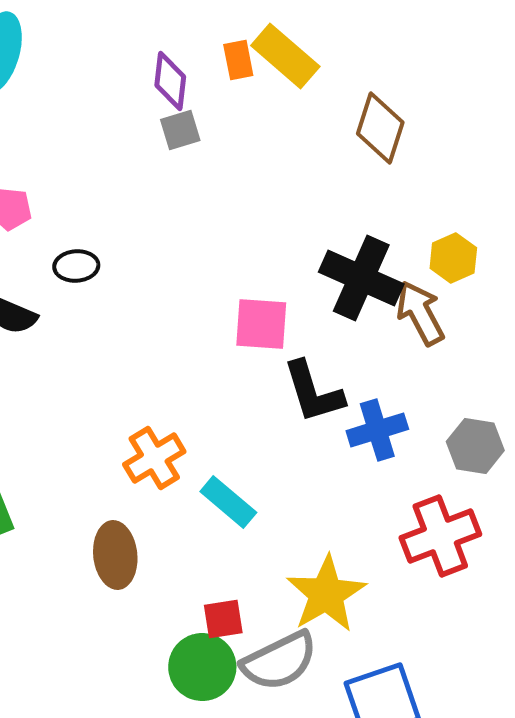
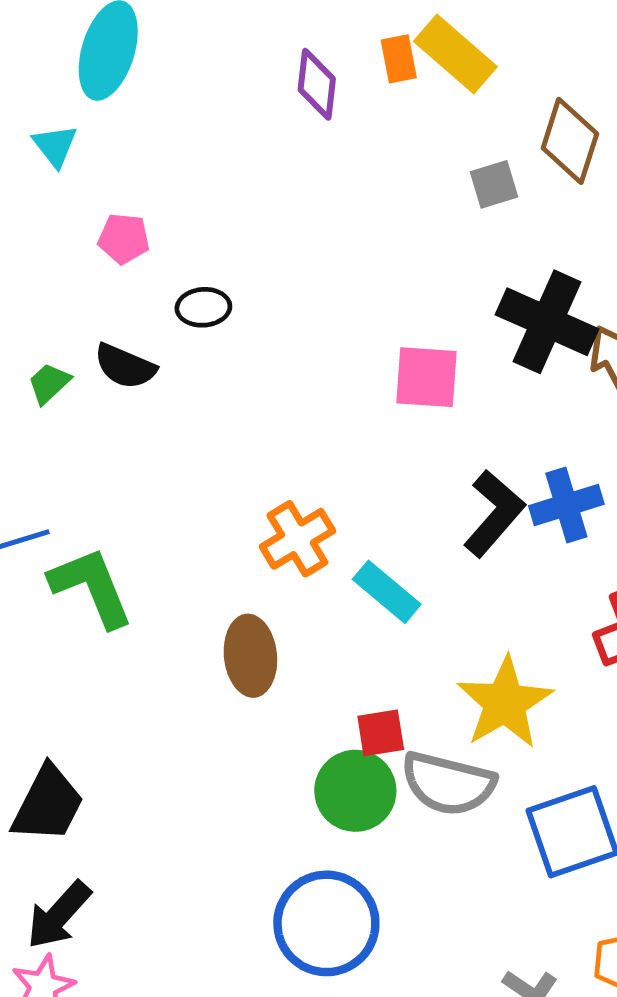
gray square: (180, 130) -> (494, 184), moved
black L-shape: (313, 392) -> (494, 513), moved, turned -122
gray semicircle: (279, 661) -> (448, 784), turned 40

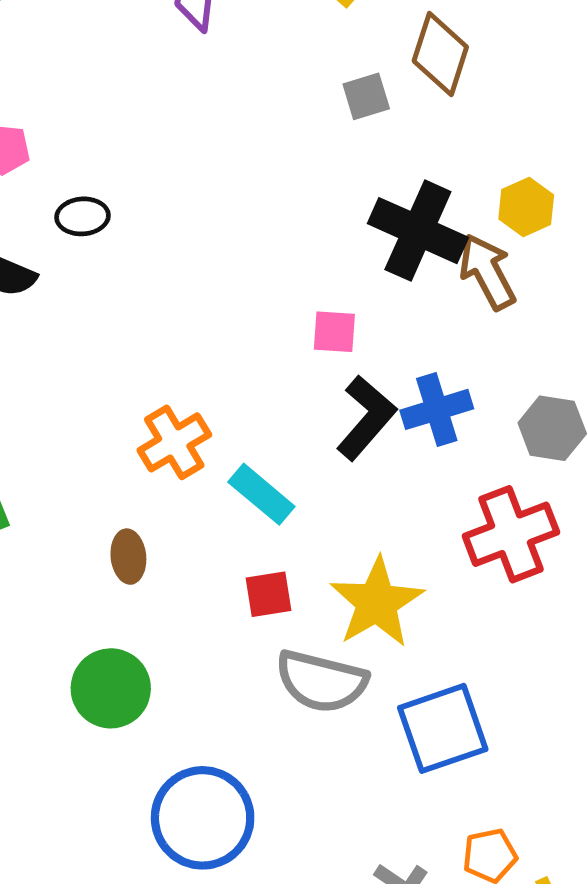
pink square: (426, 377) -> (334, 332), moved, size x0.7
brown ellipse: (250, 656) -> (128, 557), size x0.7
red square: (381, 733) -> (268, 594), moved
green circle: (355, 791) -> (111, 688), moved

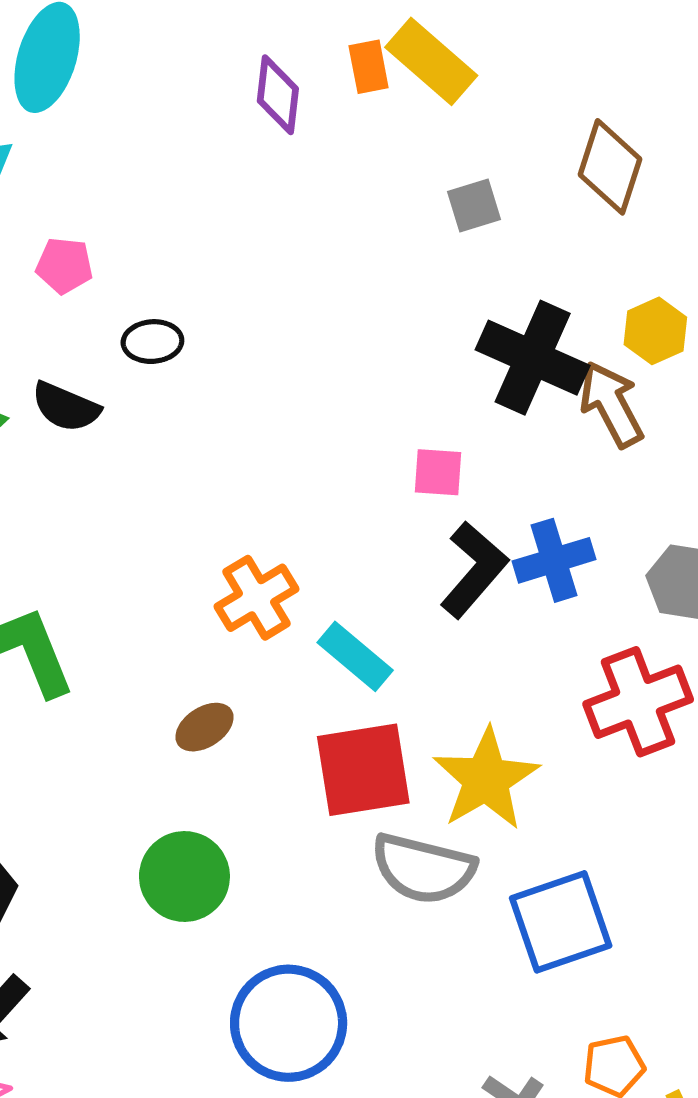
brown diamond: (440, 54) -> (610, 167), moved
brown ellipse: (128, 557) -> (204, 727), turned 63
red square: (268, 594) -> (363, 770), size x1.8

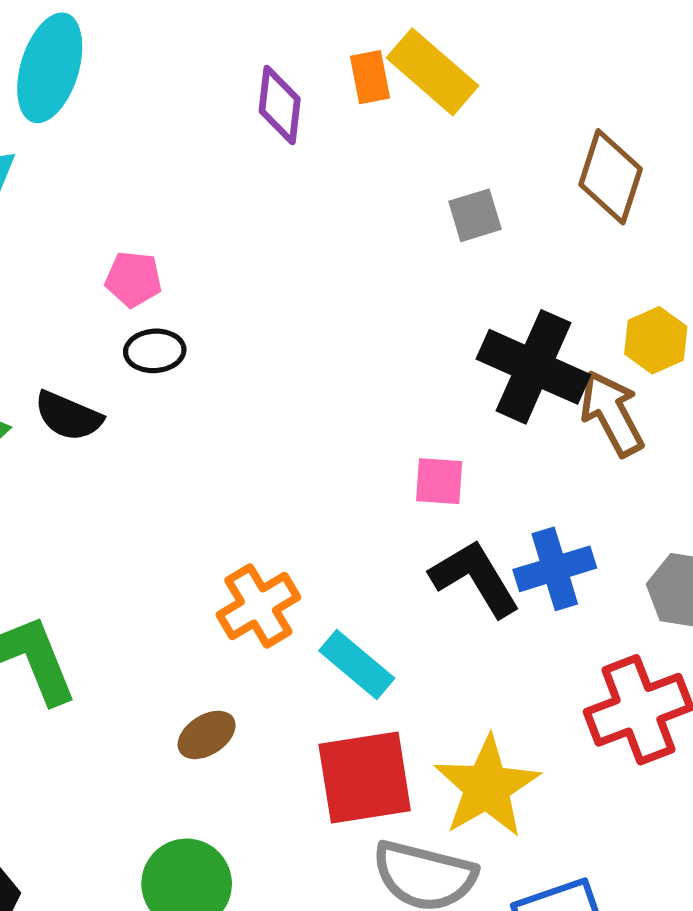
pink pentagon: (64, 266) -> (133, 279), moved
black L-shape: (474, 570) -> (475, 578), turned -72

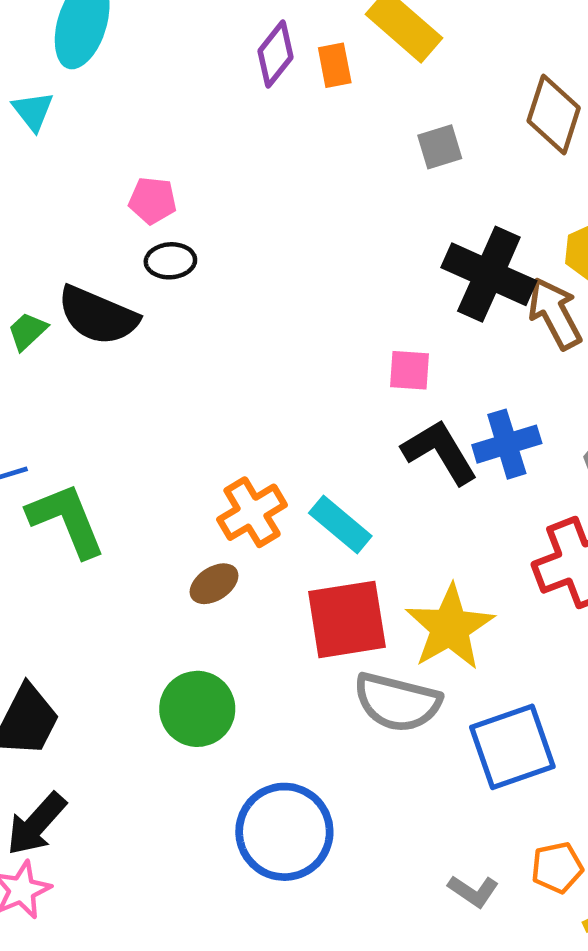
orange rectangle: (370, 77) -> (335, 65), moved
purple diamond: (280, 105) -> (275, 54), turned 32
black semicircle: (68, 416) -> (98, 316), size x1.4
orange cross: (258, 606) -> (252, 512), moved

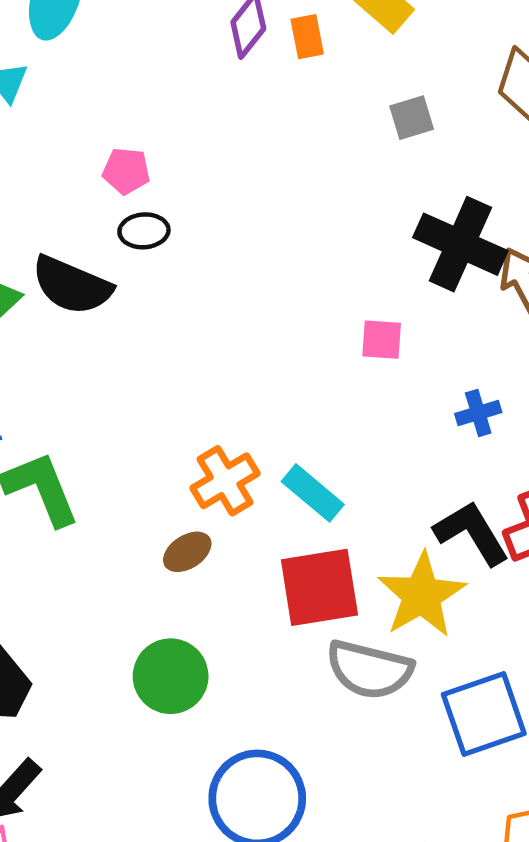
blue cross: (507, 444) -> (478, 413), size x0.7
black L-shape: (440, 452) -> (472, 533), moved

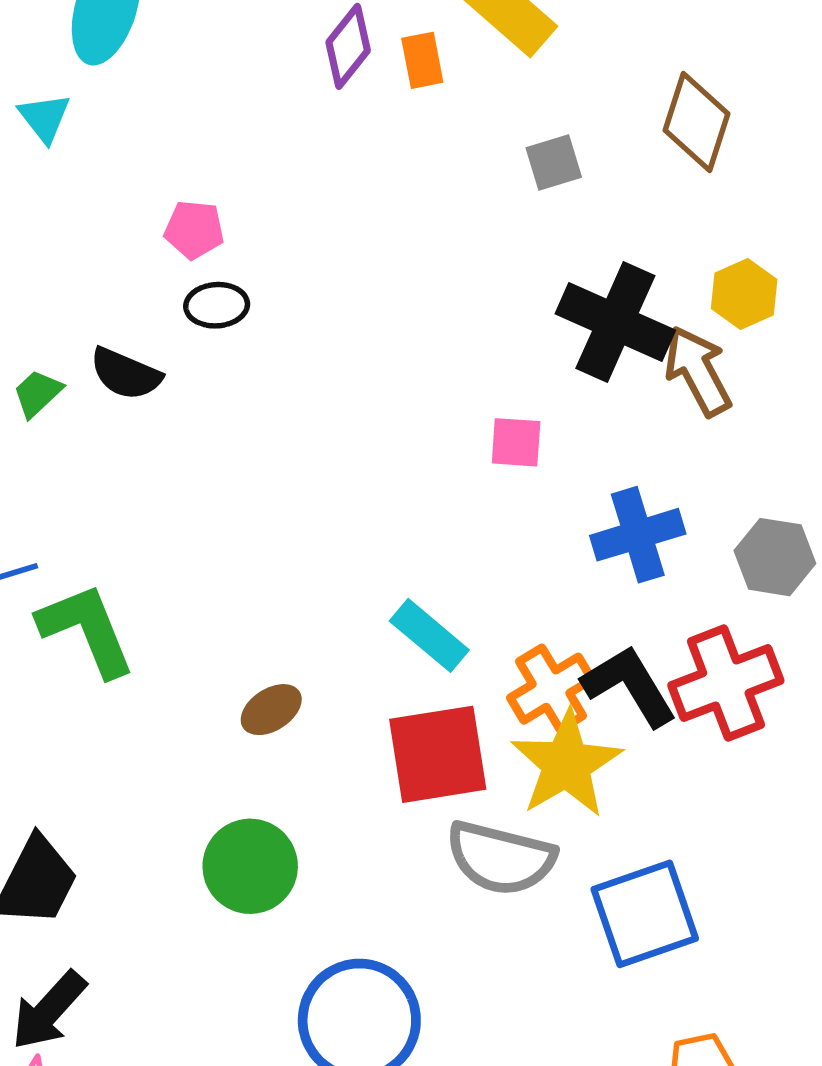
black semicircle: (72, 285) -> (126, 374), size x0.7
blue cross: (478, 413) -> (638, 535), size x1.6
orange cross: (225, 481) -> (551, 689), moved

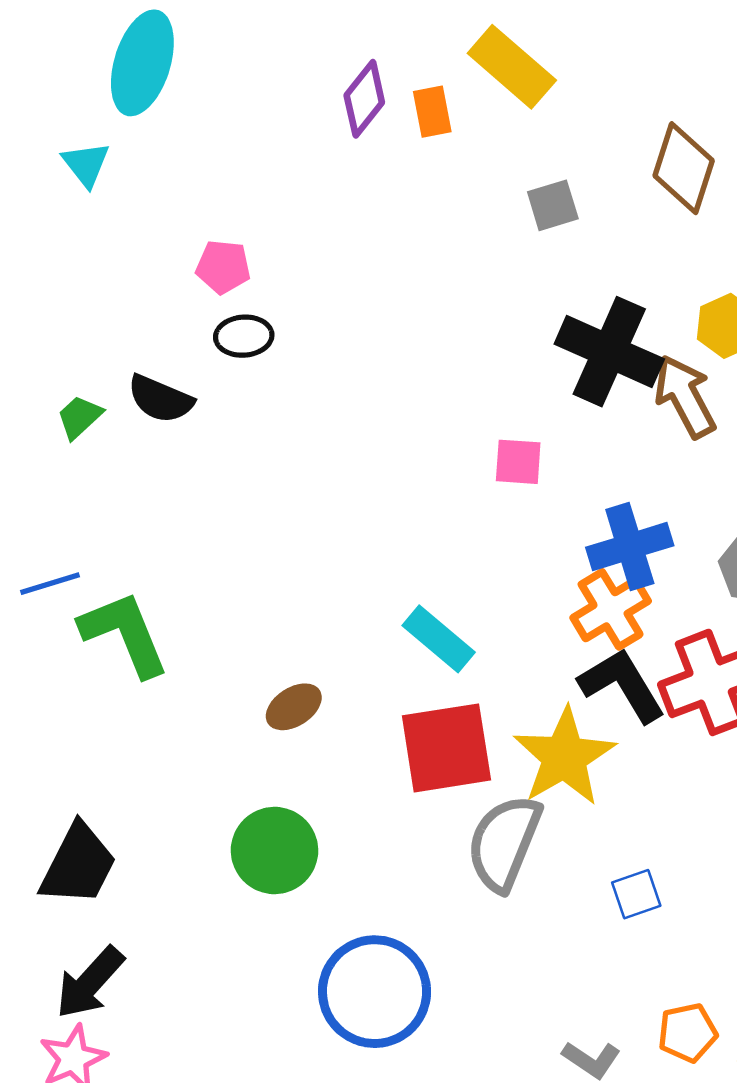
orange cross: (551, 689) -> (611, 609), moved
gray semicircle: (501, 858) -> (504, 843), turned 98
blue square: (645, 914) -> (636, 894), size x0.5

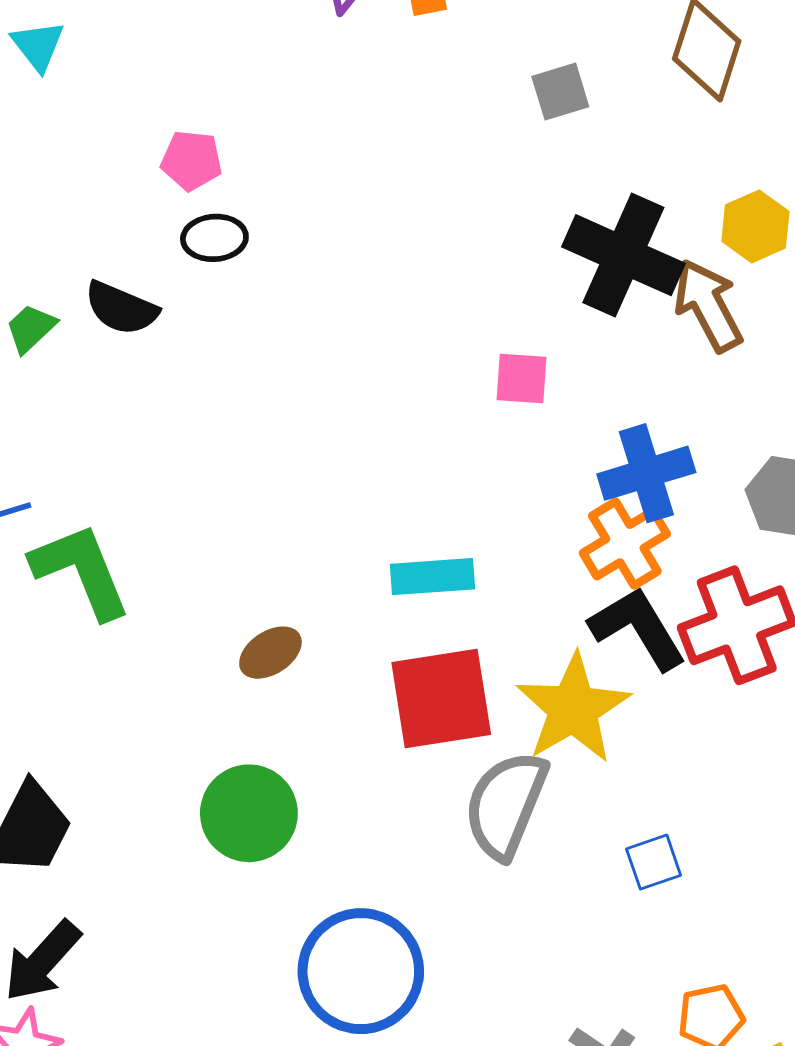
cyan rectangle: (439, 639) -> (433, 577), turned -44

